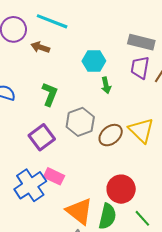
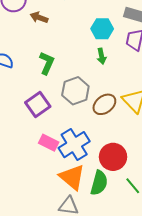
cyan hexagon: (94, 61) -> (102, 29), moved
blue cross: (30, 185) -> (74, 145), moved

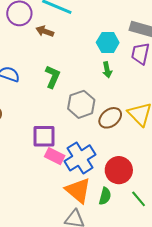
purple square: (38, 105) -> (44, 136), moved, turned 35
green semicircle: (99, 183) -> (105, 196), size x0.7

